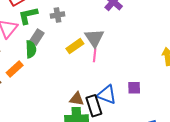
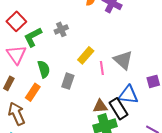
gray rectangle: (37, 37) -> (68, 81), moved
gray triangle: (94, 38) -> (123, 60), moved
pink line: (95, 55) -> (102, 68), moved

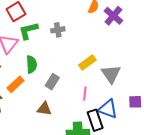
yellow rectangle: (86, 55) -> (87, 62), moved
pink line: (102, 68) -> (85, 93), moved
brown triangle: (100, 106) -> (44, 109), moved

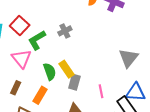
yellow rectangle: (87, 62) -> (66, 69), moved, turned -72
gray triangle: (111, 74) -> (128, 58), turned 30
pink line: (85, 93) -> (101, 91), moved

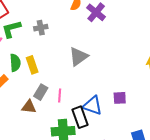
gray triangle: (128, 58) -> (78, 56), moved
gray rectangle: (74, 82) -> (41, 92), moved

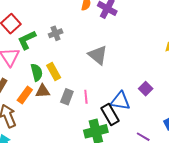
gray triangle: (78, 56) -> (98, 55), turned -35
purple square: (120, 98) -> (146, 89), turned -32
brown triangle: (29, 107) -> (43, 91), moved

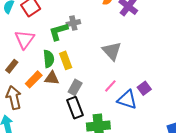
green L-shape: (27, 40) -> (58, 32), moved
purple square: (146, 89) -> (144, 88), moved
pink line: (86, 97) -> (110, 86), moved, turned 40
black rectangle: (110, 114) -> (75, 108), moved

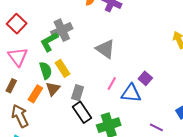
gray cross: (73, 23) -> (62, 30), size x1.5
brown triangle: (52, 78) -> (53, 89), turned -42

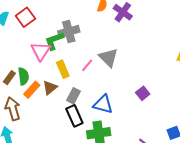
pink triangle: (18, 57) -> (41, 51), moved
green semicircle: (46, 70) -> (23, 76), moved
pink line: (112, 83) -> (87, 65), moved
blue triangle: (131, 93) -> (103, 104), moved

